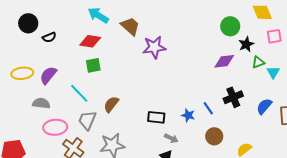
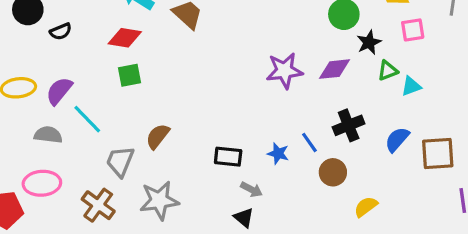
purple star: (154, 47) -> (284, 71), moved
cyan triangle: (273, 72) -> (411, 86), turned 40
cyan line: (79, 93) -> (87, 119), moved
pink ellipse: (55, 127) -> (42, 183), moved
brown circle: (214, 136) -> (333, 172), moved

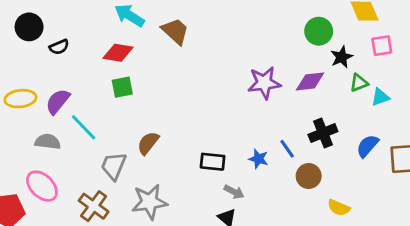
pink ellipse: (42, 183) -> (42, 186), turned 48
yellow semicircle: (366, 207) -> (339, 208), turned -120

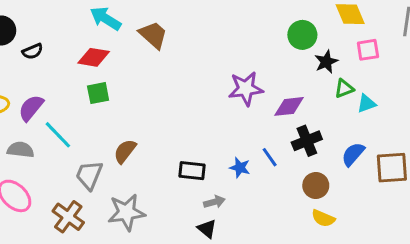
purple diamond: (310, 81) -> (289, 106), moved
brown circle: (309, 176) -> (316, 185), moved
gray arrow: (234, 192) -> (214, 202), turned -42

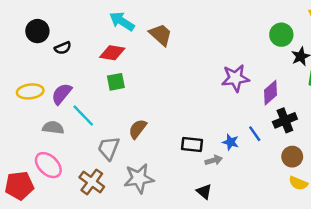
purple diamond: (289, 106) -> (270, 93), turned -35
gray arrow: (214, 202) -> (214, 160), moved

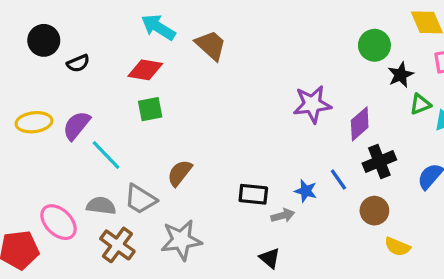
gray semicircle: (53, 128) -> (101, 206), moved
gray trapezoid: (109, 148) -> (140, 199), turned -80
brown circle: (292, 157) -> (374, 211), moved

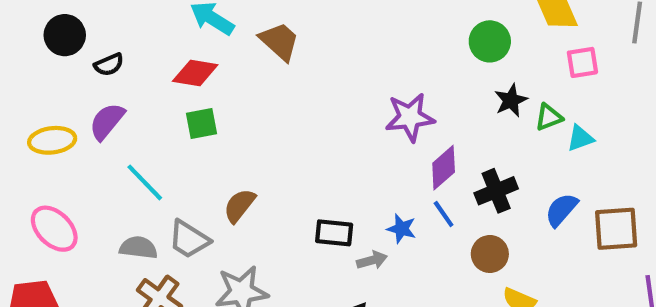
black star: (401, 75) -> (511, 100), moved
purple diamond: (360, 124) -> (444, 168), moved
purple semicircle: (77, 125) -> (107, 121), moved
pink ellipse: (58, 222) -> (54, 229), moved

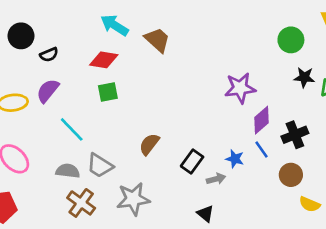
black star: (511, 100) -> (304, 77), turned 30
brown semicircle: (239, 206) -> (149, 144), moved
black rectangle: (334, 233) -> (192, 161), turned -60

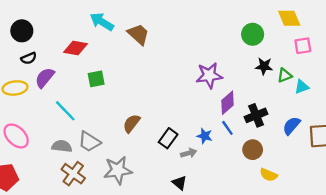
black semicircle: (49, 55) -> (29, 58), moved
red diamond: (104, 60) -> (76, 48), moved

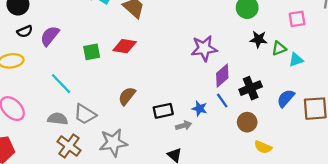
red diamond: (76, 48) -> (125, 46), moved
purple semicircle: (45, 78) -> (50, 36), moved
black rectangle: (168, 138) -> (163, 111), turned 42

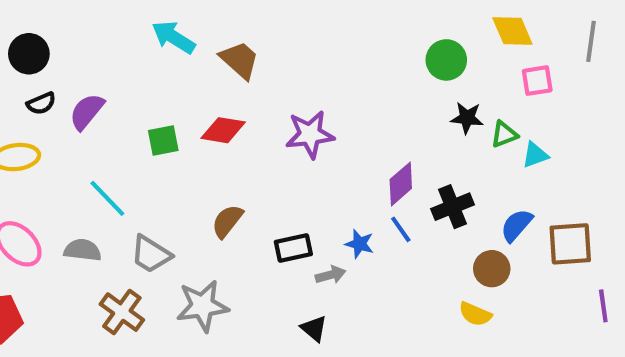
purple star: (204, 48) -> (310, 134), moved
gray semicircle: (58, 119) -> (83, 250), moved
brown circle: (247, 122) -> (492, 269), moved

